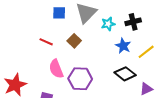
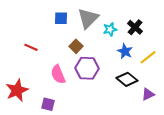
black cross: (133, 22) -> (135, 27), turned -35
red line: (46, 42) -> (31, 47), moved
purple hexagon: (80, 79) -> (87, 68), moved

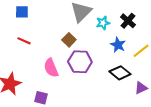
blue square: (61, 18) -> (22, 12), moved

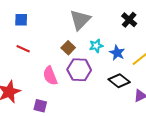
black cross: (128, 21) -> (129, 20), moved
cyan star: (103, 23) -> (96, 46), moved

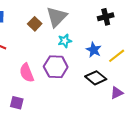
black cross: (129, 20) -> (106, 17), turned 35
cyan star: (96, 46) -> (65, 41), moved
brown square: (68, 48) -> (35, 24), moved

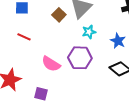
pink semicircle: (27, 73) -> (51, 64), turned -36

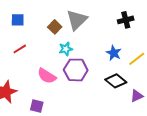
cyan star: (89, 32) -> (66, 49), moved
red line: (24, 37) -> (20, 49), turned -56

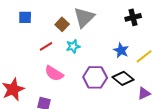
red line: (20, 49) -> (46, 46), moved
purple hexagon: (76, 70) -> (95, 77), moved

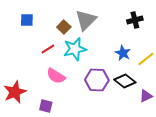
cyan star: (73, 46) -> (75, 49), size x1.6

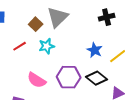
cyan star: (75, 49) -> (47, 46), size x0.7
pink semicircle: (56, 76) -> (37, 80), moved

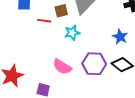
brown square: (36, 24) -> (61, 11), turned 32
red line: (20, 46) -> (44, 21), moved, turned 40

